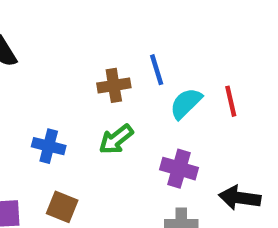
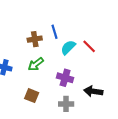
red line: (231, 101) -> (89, 46), turned -32
brown square: (62, 207) -> (32, 96), moved

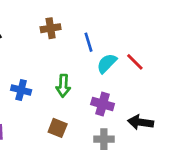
brown cross: (35, 39) -> (51, 28), moved
green arrow: (36, 64) -> (63, 86), turned -49

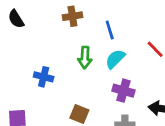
cyan semicircle: (107, 63) -> (115, 59), moved
green arrow: (63, 86) -> (85, 58), moved

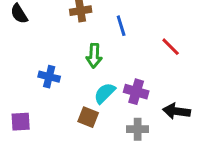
cyan semicircle: (115, 59) -> (105, 93), moved

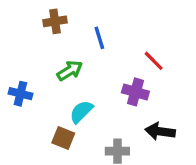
green arrow: (94, 56) -> (70, 71), turned -125
purple cross: (136, 92) -> (135, 92), moved

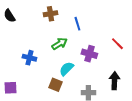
red line: (154, 61) -> (117, 44), moved
purple cross: (135, 92) -> (89, 54), moved
black arrow: (160, 131) -> (114, 81), turned 84

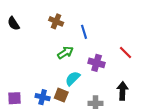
brown cross: (50, 14) -> (56, 21), turned 32
blue cross: (29, 58) -> (43, 97), moved

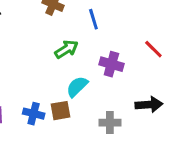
black arrow: (122, 91) -> (149, 105), turned 84
brown square: (61, 95) -> (61, 111), turned -32

